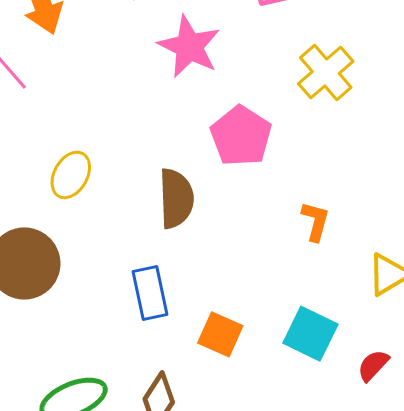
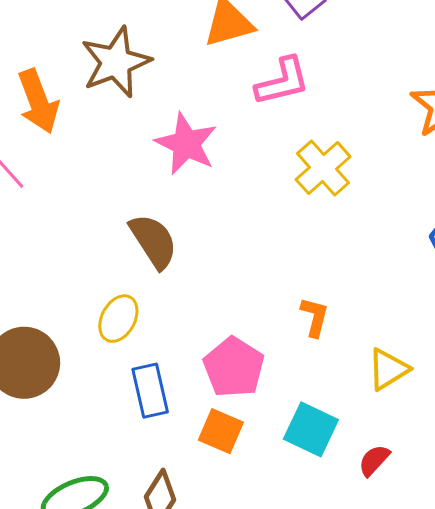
pink pentagon: (241, 136) -> (234, 367), moved
yellow ellipse: (71, 175) -> (118, 319), moved
brown semicircle: (176, 198) -> (153, 241), moved, turned -30

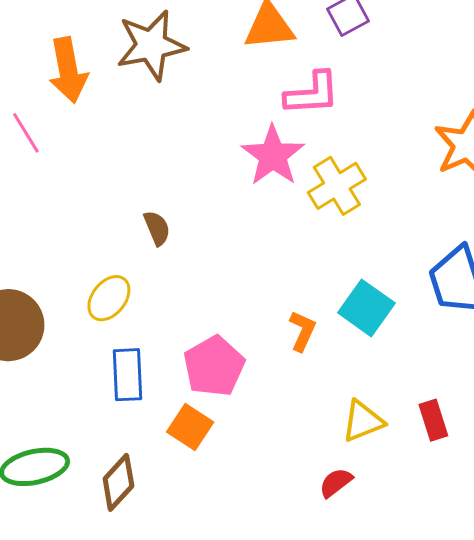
pink star: (186, 144) -> (273, 156), moved
brown semicircle: (153, 241) -> (157, 228), size x0.6
yellow triangle: (388, 369) -> (363, 421), moved
cyan square: (311, 429) -> (366, 308), moved

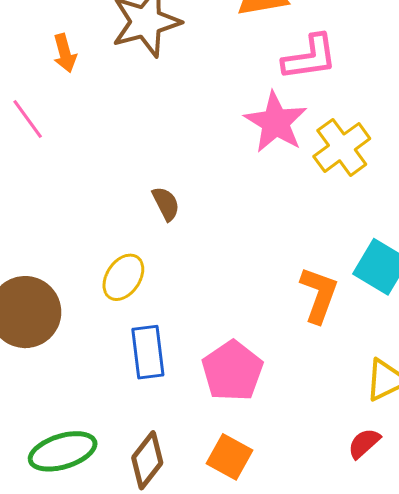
orange arrow: (68, 70) -> (65, 53), size x0.6
orange L-shape: (302, 331) -> (319, 295), size x1.4
pink pentagon: (214, 366) -> (232, 371), moved
orange square: (190, 427) -> (229, 457), moved

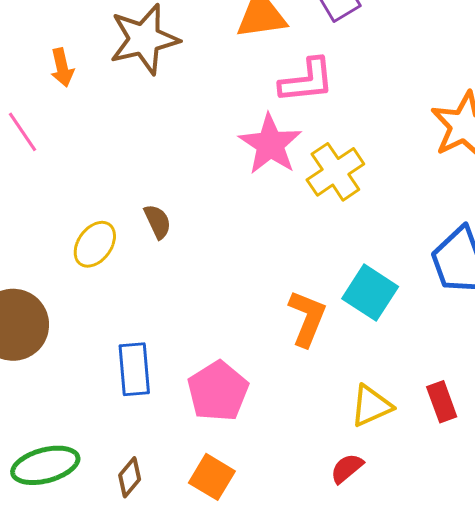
yellow ellipse: (123, 277) -> (95, 244), moved
brown diamond: (147, 460) -> (130, 477), size x0.7

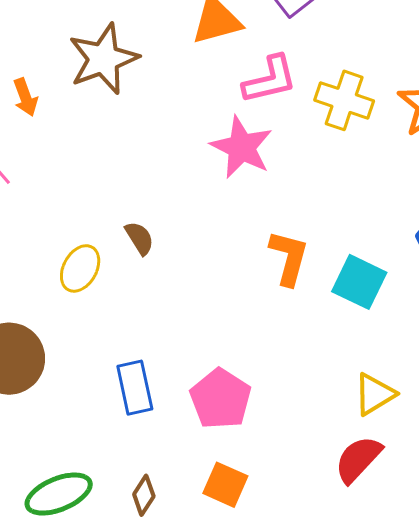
yellow cross: (335, 172) -> (344, 100), moved, turned -30
orange L-shape: (307, 318) -> (289, 258), moved
red semicircle: (347, 468) -> (358, 459), size x1.5

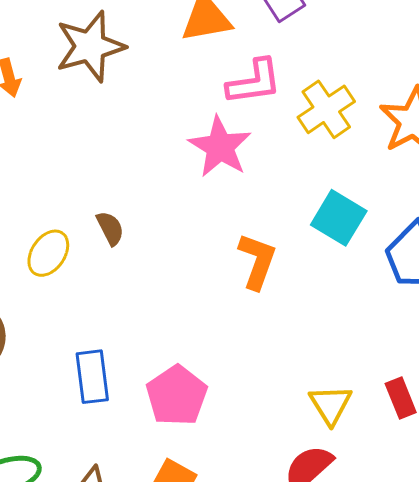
yellow cross: (344, 100) -> (326, 109), turned 32
cyan square: (359, 282) -> (339, 218), moved
yellow triangle: (375, 394) -> (330, 405), turned -36

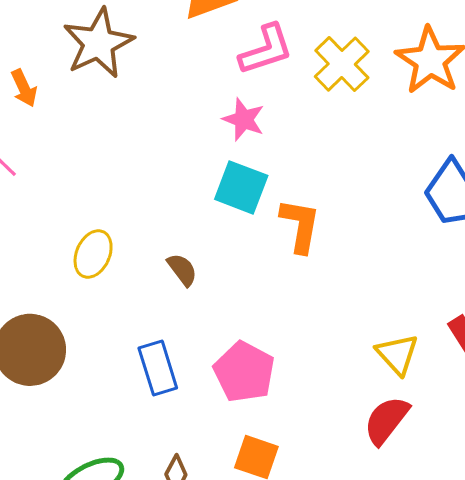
pink star: (220, 147) -> (244, 119), size x0.7
cyan square: (339, 218) -> (241, 187), moved
brown semicircle: (110, 228) -> (182, 270), moved

